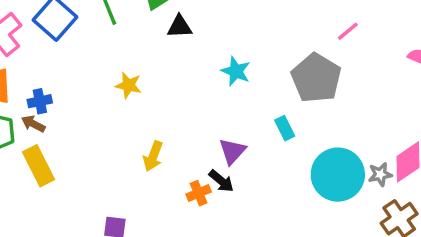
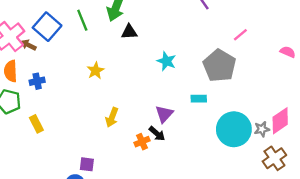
yellow star: (128, 85) -> (96, 71), turned 30
brown arrow: (33, 124) -> (28, 45), moved
cyan rectangle: (285, 128) -> (199, 99), turned -64
yellow rectangle: (38, 166) -> (36, 124), size x0.7

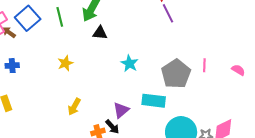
pink line: (240, 35) -> (204, 65), moved, turned -56
cyan rectangle: (199, 99) -> (154, 101), size x1.6

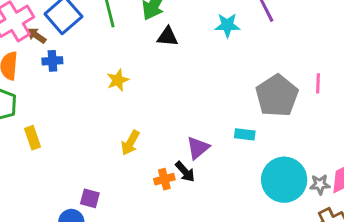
cyan star: (129, 63) -> (227, 25), moved, turned -30
blue cross: (12, 66) -> (52, 61), moved
cyan rectangle: (154, 101) -> (245, 134), size x0.6

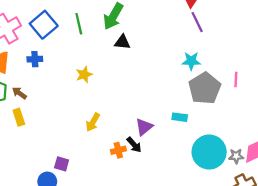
cyan star: (227, 25) -> (191, 61), moved
brown arrow: (36, 35) -> (19, 93), moved

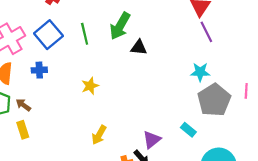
black triangle: (122, 42) -> (139, 48), moved
cyan rectangle: (180, 117) -> (188, 130), turned 32

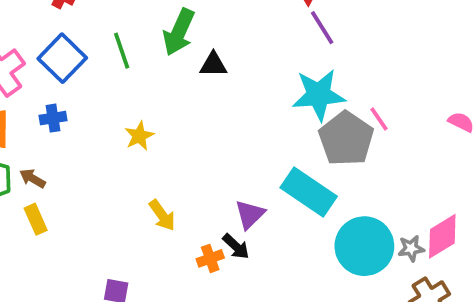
cyan star: (200, 72) -> (319, 95), size x1.6
pink line: (246, 91) -> (379, 119), moved, turned -32
cyan rectangle: (188, 130) -> (309, 192), size x2.0
yellow arrow: (99, 135) -> (162, 215), turned -60

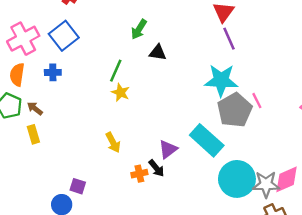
green arrow: (179, 32) -> (139, 29), size x0.7
green line: (122, 51) -> (116, 71), moved, turned 35
yellow star: (139, 136) -> (121, 92), moved, turned -30
gray star: (411, 248) -> (266, 184), size x1.6

